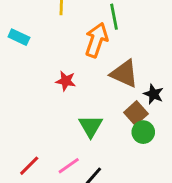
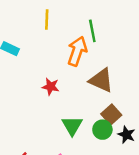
black star: (153, 94) -> (126, 135), moved
green circle: (143, 132) -> (102, 130), moved

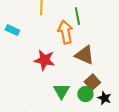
orange arrow: (77, 51) -> (65, 32), turned -30
red star: (51, 87) -> (44, 60), size x1.5

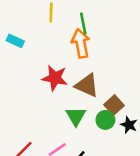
green line: (77, 16) -> (83, 24), moved
brown triangle: (84, 55) -> (87, 85), moved

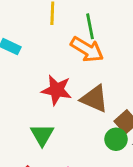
orange arrow: (81, 43) -> (87, 49), turned 132
green triangle: (76, 116) -> (42, 135), moved

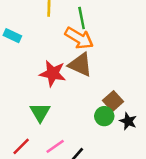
brown triangle: (94, 99) -> (80, 65), moved

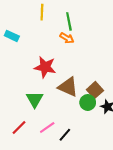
orange arrow: (79, 38) -> (67, 38), size x0.6
brown triangle: (80, 65) -> (68, 87), moved

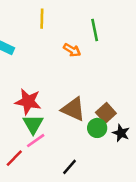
green line: (69, 21) -> (95, 30), moved
red star: (45, 67) -> (28, 102), moved
pink line: (47, 127) -> (36, 141), moved

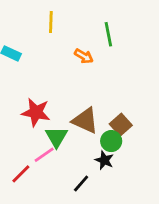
green triangle: (33, 124) -> (56, 137), moved
black star: (121, 133) -> (104, 160), moved

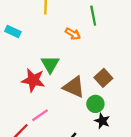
brown square: (121, 125) -> (103, 78), moved
green triangle: (56, 137) -> (50, 64), moved
black star: (104, 160) -> (102, 121), moved

